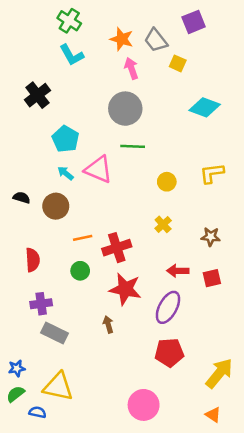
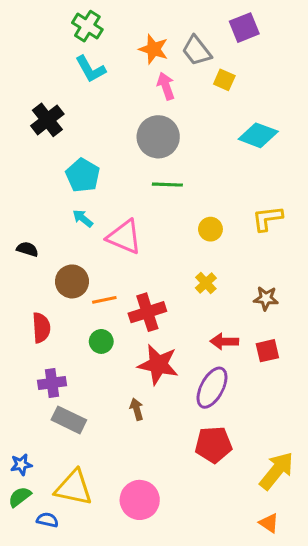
pink triangle: (98, 170) -> (124, 237), moved
brown circle: (56, 206) -> (72, 281), moved
pink circle: (144, 405) -> (140, 500), moved

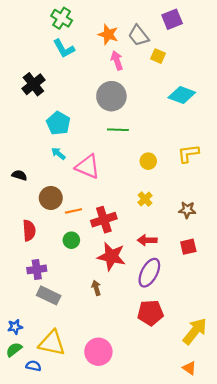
red arrow: (224, 341) -> (147, 240), moved

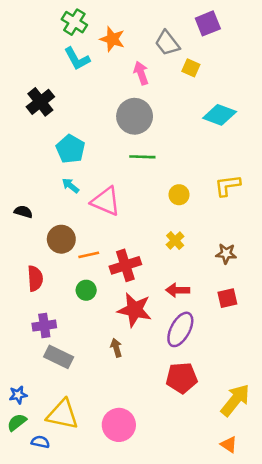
orange star: (108, 34) -> (112, 39), moved

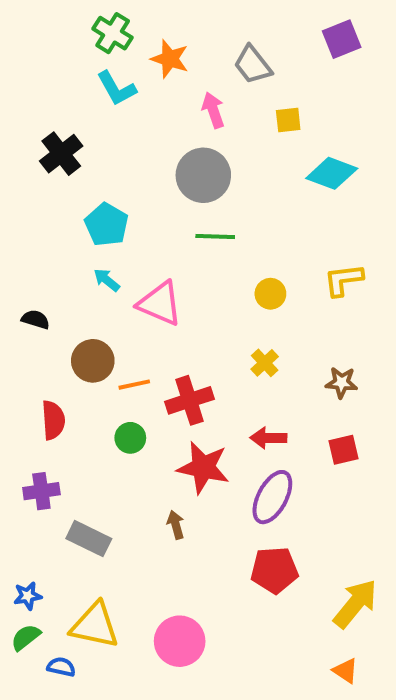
purple square: (208, 23) -> (342, 39), moved
yellow square: (191, 68) -> (288, 120), moved, turned -30
purple cross: (44, 326) -> (41, 491), moved

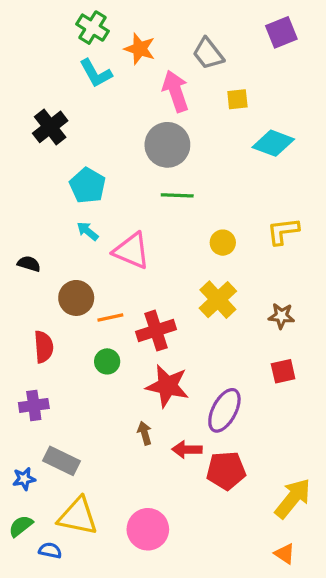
pink arrow: (213, 110) -> (176, 91), size x1.4
yellow cross: (265, 363) -> (218, 300), size x1.6
red arrow: (268, 438) -> (187, 449), moved
gray rectangle: (89, 539) -> (62, 461), moved
blue star: (28, 596) -> (24, 479), moved

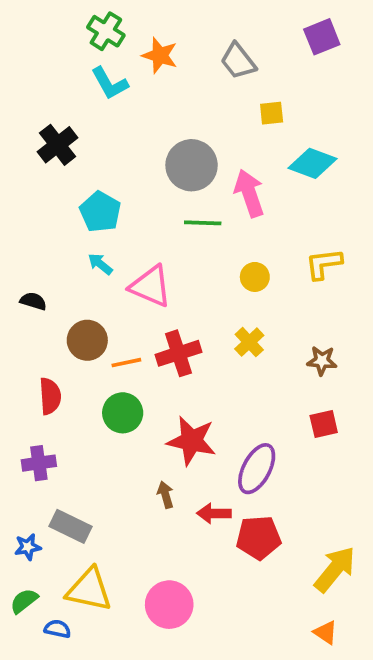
pink arrow: (176, 91) -> (249, 193), moved
yellow cross: (218, 300) -> (249, 342), size x0.7
red cross: (156, 331) -> (178, 353), moved
green circle: (107, 361) -> (123, 413), size x1.4

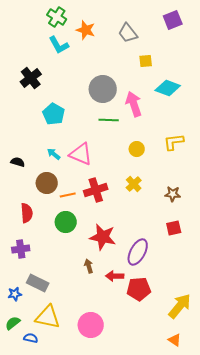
cyan arrow: (100, 264) -> (54, 154), moved

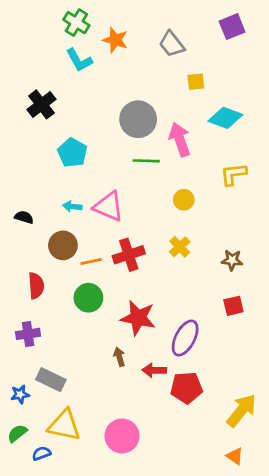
yellow L-shape: (174, 142) -> (233, 174), moved
cyan arrow: (54, 154) -> (72, 206), turned -32
blue semicircle: (31, 338) -> (41, 453), turned -32

